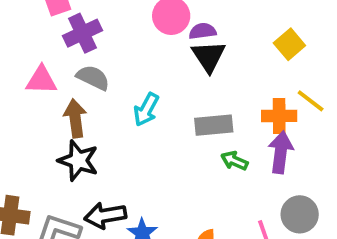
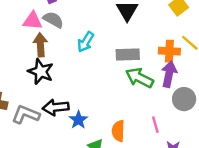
pink triangle: (41, 80) -> (32, 21), moved
green arrow: (234, 161) -> (139, 78), size x1.6
gray circle: (300, 214) -> (184, 99), moved

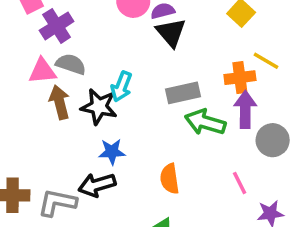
black star: (41, 72) -> (99, 107), moved
blue star: (78, 120) -> (112, 152), moved, turned -30
orange semicircle: (118, 131) -> (170, 179), moved

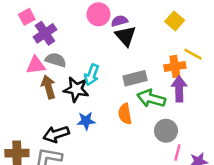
gray circle: (273, 140) -> (166, 131), moved
orange semicircle: (170, 179) -> (125, 114), moved
pink line: (240, 183) -> (177, 153), moved, turned 42
black arrow: (97, 185) -> (56, 134), moved

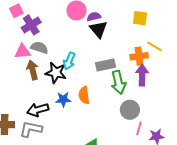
yellow square: (175, 21) -> (140, 18), turned -35
green arrow: (151, 98) -> (118, 82), turned -120
orange semicircle: (125, 114) -> (84, 95), moved

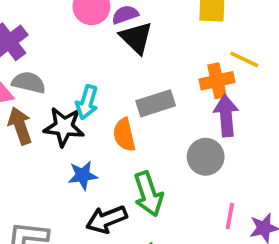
green arrow: (118, 82) -> (148, 194), moved
orange semicircle: (84, 95) -> (124, 135), moved
black arrow: (38, 110) -> (107, 219), moved
gray circle: (130, 110) -> (206, 157), moved

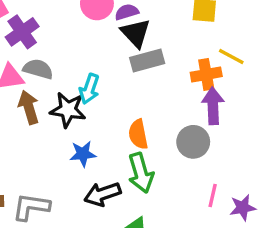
gray rectangle: (156, 103) -> (147, 61), moved
orange semicircle: (124, 135) -> (138, 134), moved

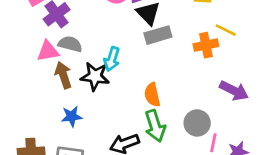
purple arrow: (213, 106) -> (234, 91), moved, turned 120
gray circle: (193, 142) -> (197, 123), moved
blue star: (83, 154) -> (72, 116), moved

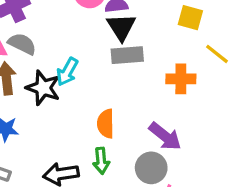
yellow line: (226, 30) -> (217, 54), moved
purple arrow: (234, 91) -> (165, 136), moved
green arrow: (155, 126) -> (101, 161), size x0.7

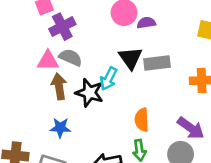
black triangle: (121, 27) -> (130, 58), moved

